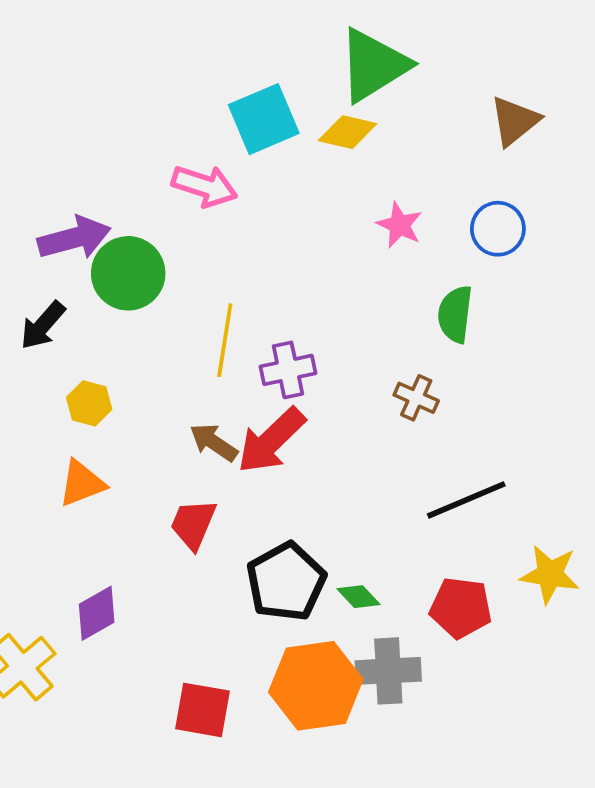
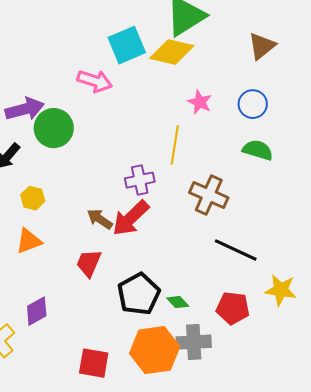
yellow diamond: (347, 132) -> (172, 52), size x1.4
green semicircle: (455, 314) -> (258, 150), moved, turned 100
yellow line: (225, 340) -> (175, 145), moved
brown cross: (416, 398) -> (209, 195), size x1.6
black line: (466, 500) -> (236, 250), turned 48

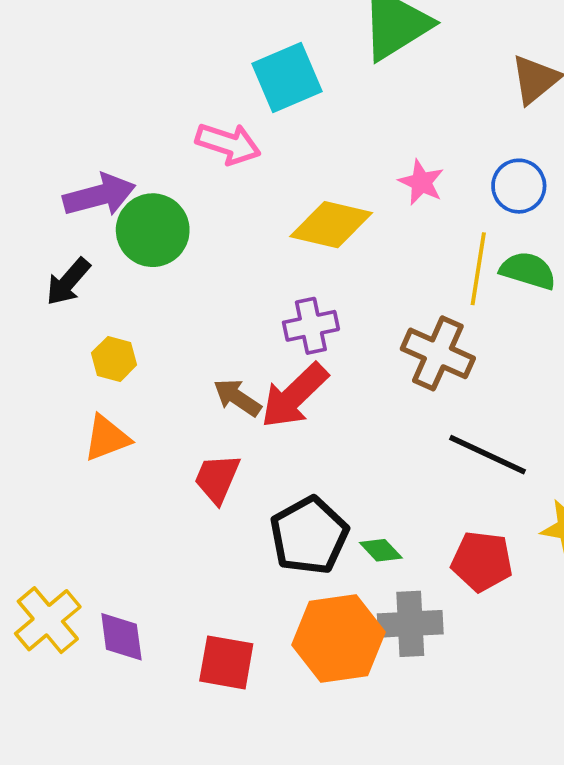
yellow diamond: (172, 52) -> (331, 225), moved
yellow line: (175, 145) -> (478, 269), moved
purple diamond: (37, 311) -> (121, 637), moved, turned -68

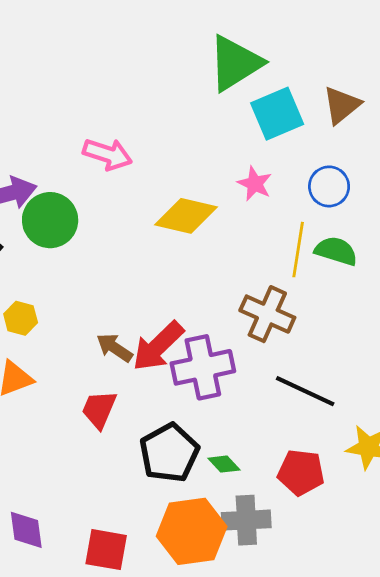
cyan square: (287, 77) -> (277, 114), moved
purple cross: (311, 326) -> (203, 367), moved, size x1.5

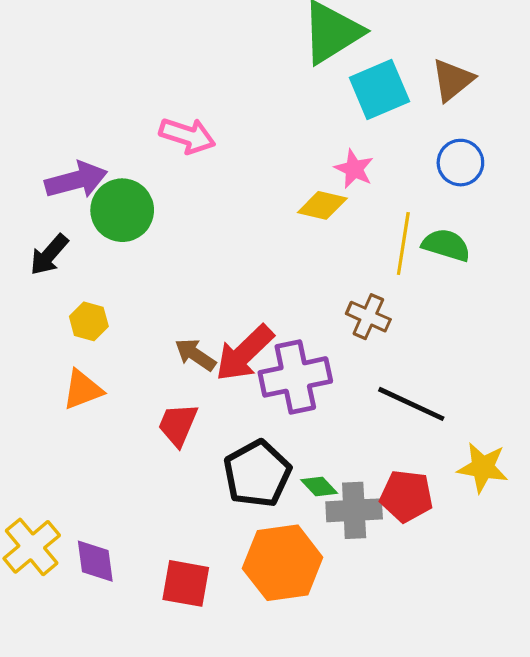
blue circle: (329, 186) -> (460, 163), moved
yellow diamond: (186, 216) -> (322, 205), moved, size x0.7
brown cross: (267, 314) -> (368, 317), size x0.7
gray cross: (246, 520) -> (354, 510), moved

